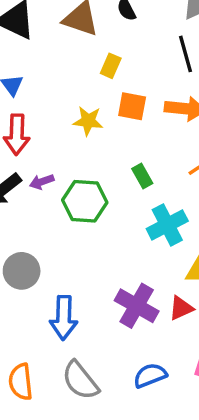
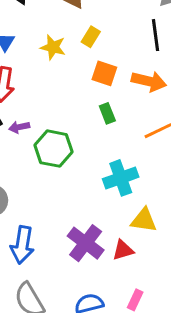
yellow star: (88, 121) -> (53, 47), moved
green rectangle: (142, 176) -> (107, 113), moved

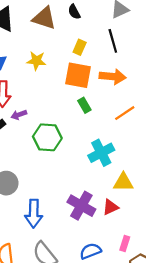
yellow rectangle: (91, 37) -> (80, 47), moved
orange square: (104, 73) -> (78, 75), size x1.4
purple arrow: (19, 127) -> (19, 115), moved

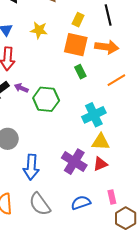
purple arrow: (19, 115) -> (21, 88), moved, turned 40
yellow triangle: (123, 182) -> (101, 142), moved
pink rectangle: (125, 244) -> (112, 197), turned -32

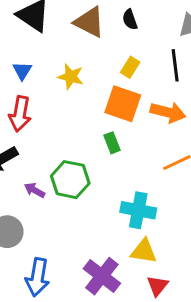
green rectangle: (80, 72) -> (112, 143), moved
purple arrow: (21, 88) -> (35, 190), moved
cyan cross: (94, 115) -> (138, 210), turned 30
red triangle: (100, 164) -> (157, 286), moved, turned -35

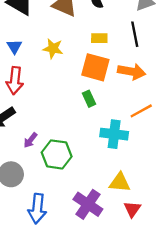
yellow rectangle: (130, 67) -> (99, 38), turned 63
green hexagon: (70, 180) -> (57, 154), moved
purple arrow: (35, 190) -> (30, 140), turned -77
cyan cross: (138, 210) -> (114, 134), moved

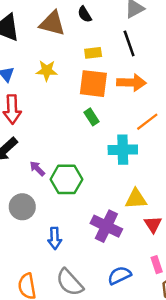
purple arrow: (30, 140) -> (37, 169), turned 105
blue arrow: (37, 209) -> (55, 238), size x0.7

